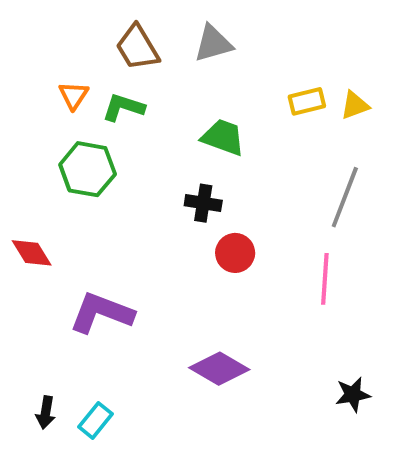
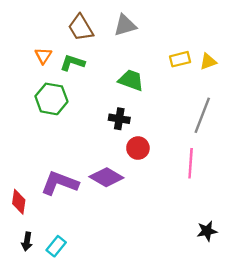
red diamond: (32, 253) -> (19, 202), moved, turned 40
purple diamond: (219, 369) -> (106, 177), moved

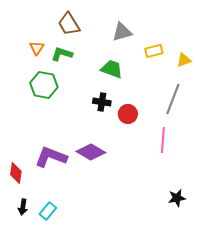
gray triangle: (125, 25) -> (122, 32), moved
yellow triangle: (208, 61) -> (184, 60), moved
red circle: (138, 148) -> (128, 114), moved

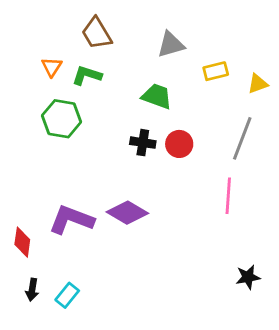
red circle: (128, 114) -> (179, 144), moved

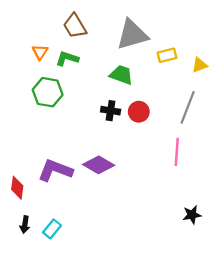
gray triangle: (171, 45) -> (132, 35), size x1.5

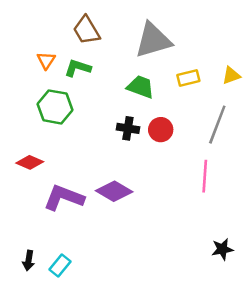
yellow rectangle: (167, 55) -> (188, 78), moved
red diamond: (17, 188) -> (30, 162), moved, turned -75

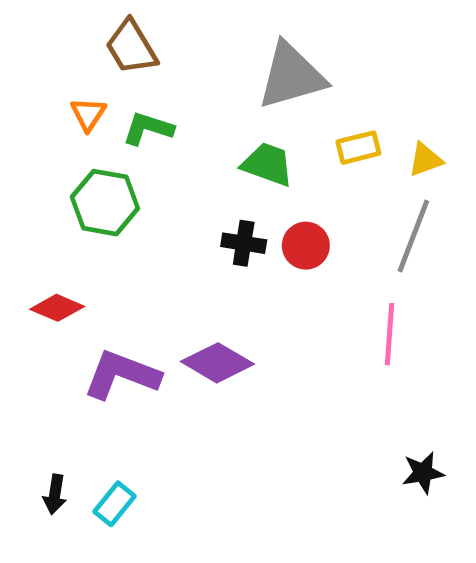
brown trapezoid: (86, 30) -> (131, 47), moved
yellow triangle: (231, 76) -> (425, 160), moved

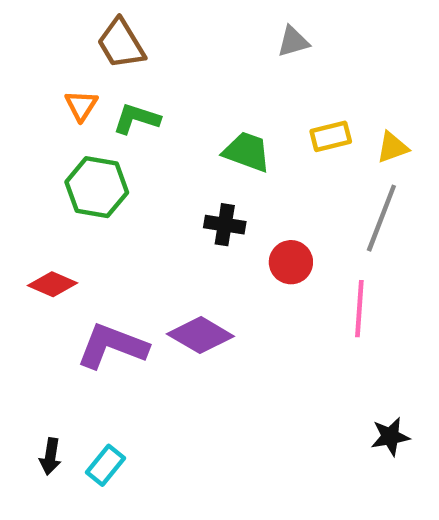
gray triangle: (291, 76) -> (293, 41), moved, size x0.5
red circle: (306, 246) -> (291, 262), moved

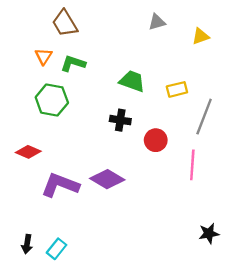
yellow rectangle: (331, 136) -> (177, 89), moved
yellow triangle: (392, 147) -> (201, 36), moved

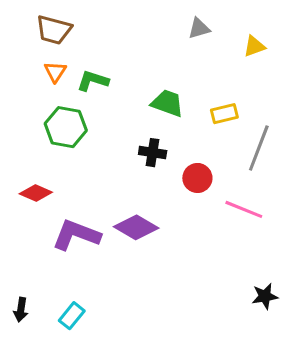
brown trapezoid: (65, 23) -> (54, 30), moved, turned -44
pink line: (192, 165) -> (244, 209), turned -72
black arrow: (27, 244) -> (21, 310), moved

